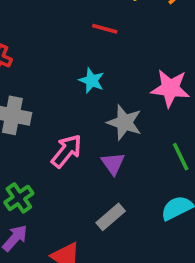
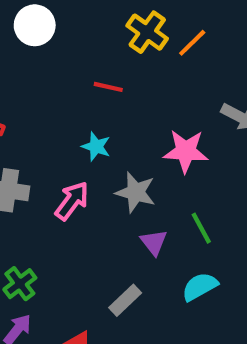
pink arrow: (67, 151) -> (72, 201), moved
purple triangle: (113, 163) -> (154, 242), moved

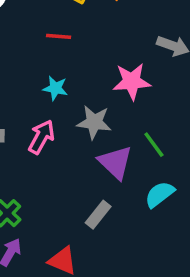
purple triangle: (154, 242) -> (115, 162), size x1.5

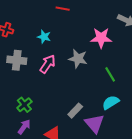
cyan star: (55, 88) -> (44, 37), moved
purple triangle: (115, 162) -> (94, 124), moved

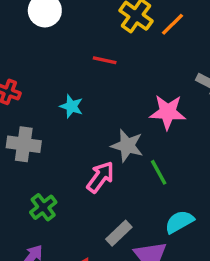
pink arrow: (48, 64) -> (100, 177), moved
green line: (110, 74) -> (159, 172), moved
green cross: (24, 105) -> (43, 207), moved

